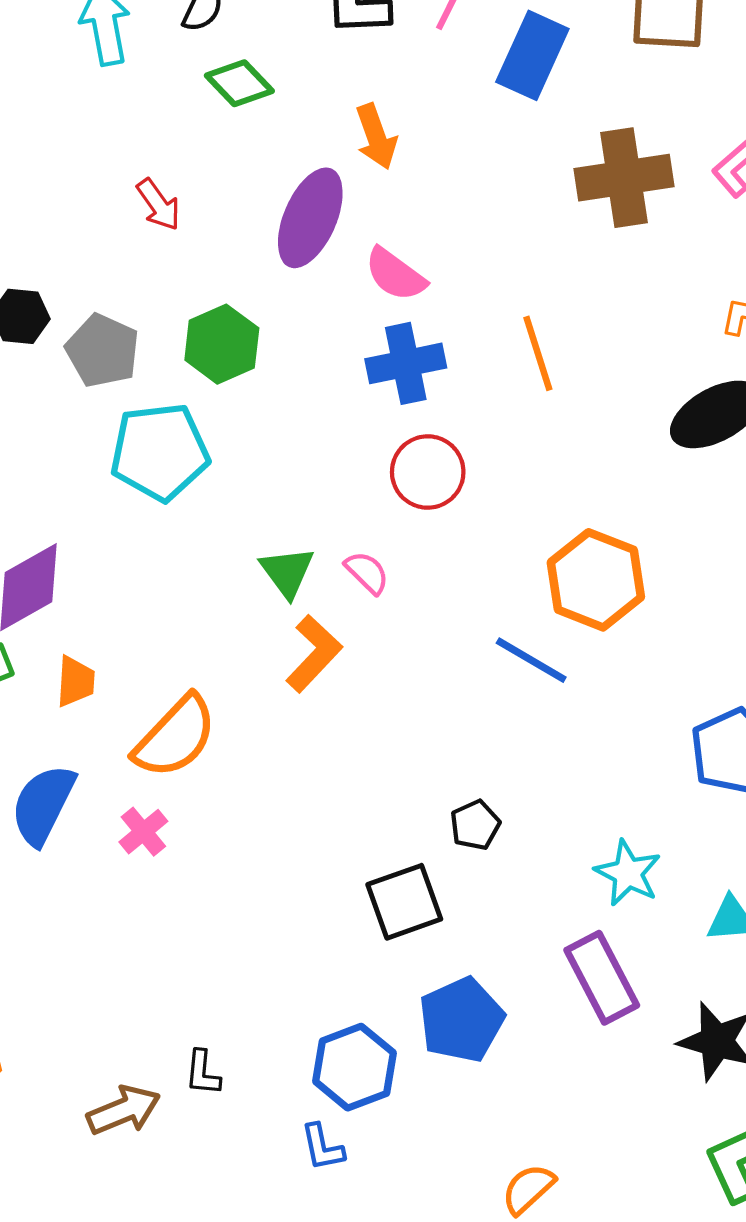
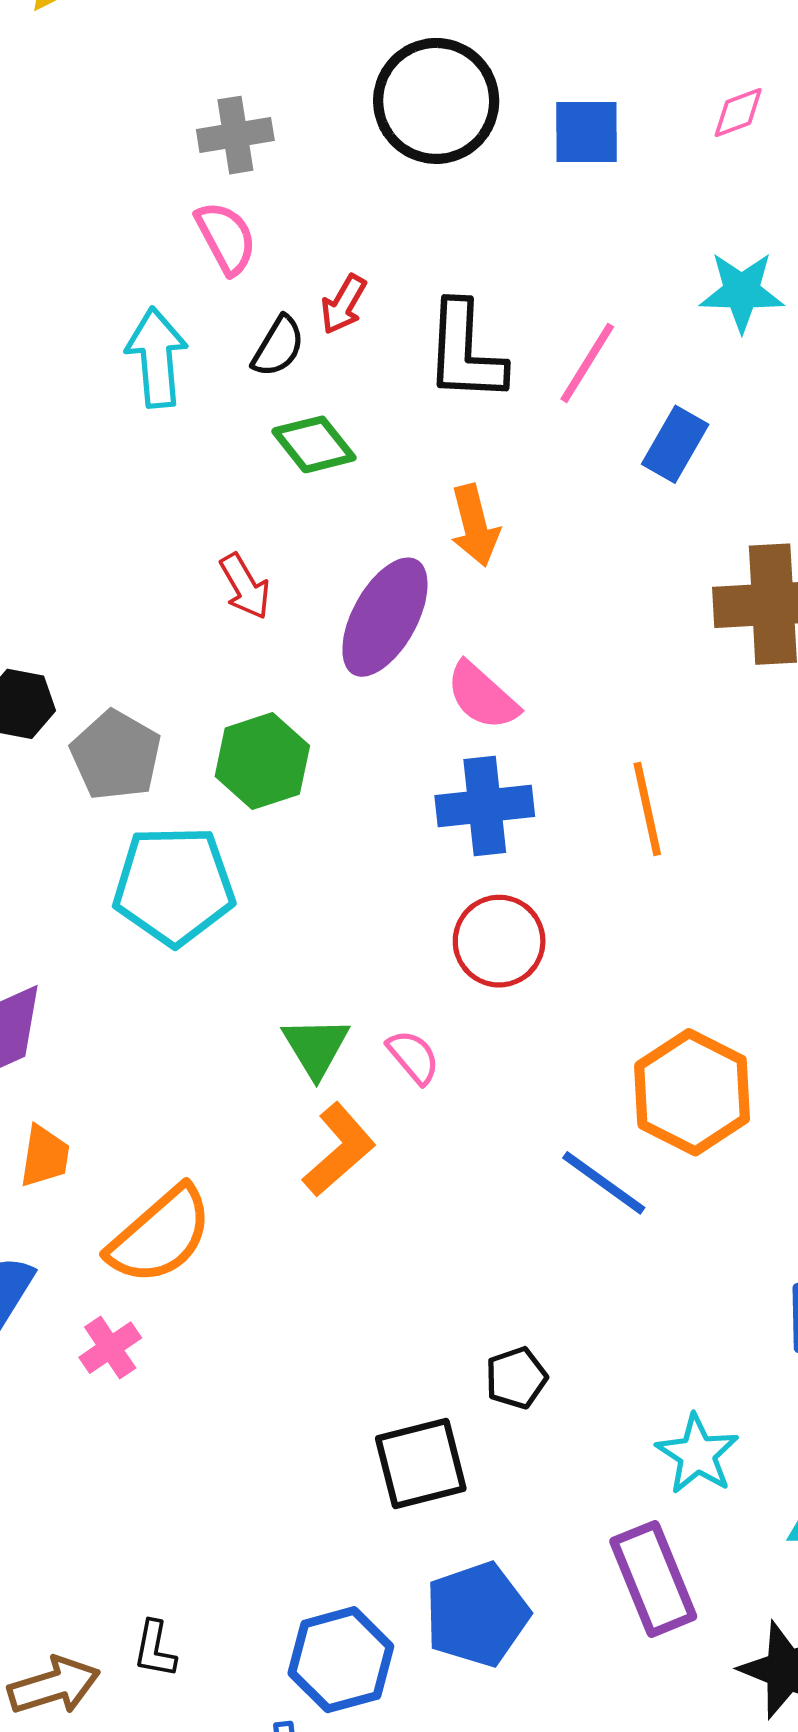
blue rectangle: (532, 55) -> (675, 444), size x0.7
red arrow: (159, 205) -> (245, 586), moved

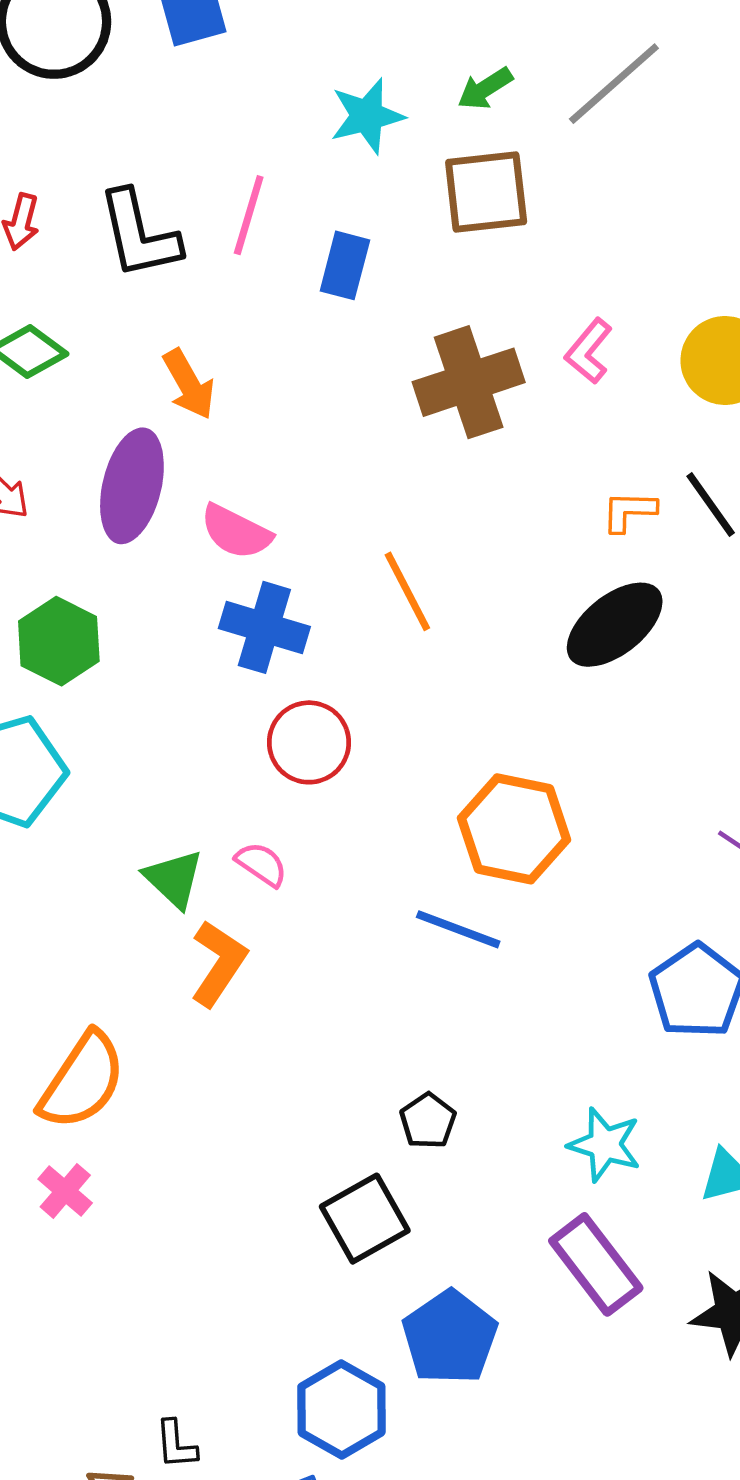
blue cross: (485, 806) -> (264, 627), turned 38

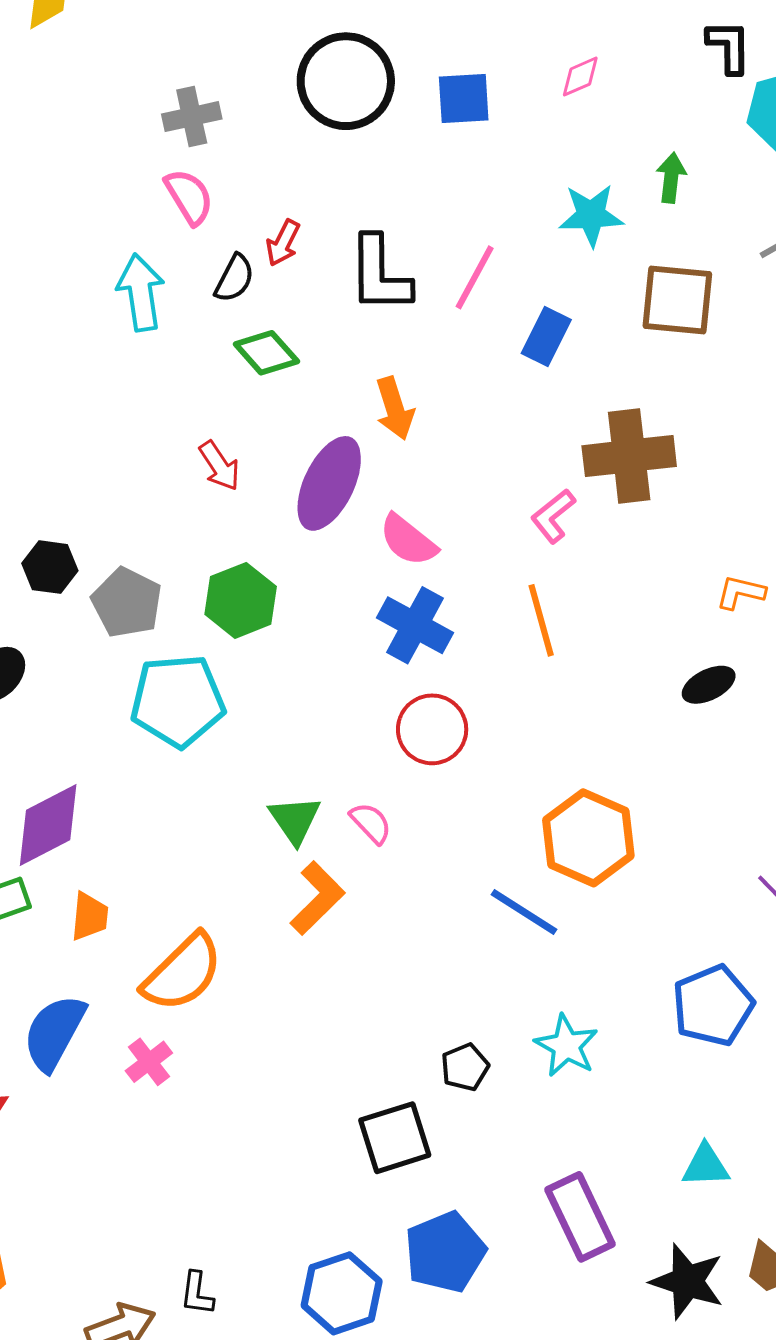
green arrow: (485, 89) -> (671, 178), moved, turned 117
pink L-shape: (589, 351) -> (553, 516), moved
black ellipse: (615, 625) -> (709, 685), size x0.6
cyan star: (605, 1145) -> (566, 1046), moved

